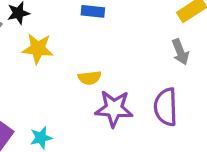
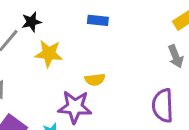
purple star: (114, 109) -> (75, 107), moved

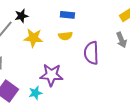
yellow semicircle: (95, 80) -> (65, 36), moved
purple semicircle: (163, 105) -> (91, 53), moved

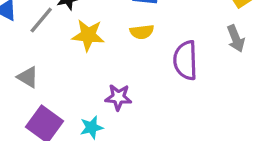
purple star: (51, 75) -> (118, 97), size x0.7

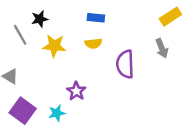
gray line: (41, 20) -> (20, 35), turned -70
purple star: (118, 97) -> (76, 91), turned 30

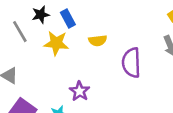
blue rectangle: (96, 18) -> (68, 19), moved, turned 56

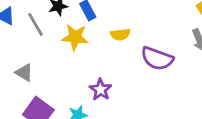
purple semicircle: (131, 63) -> (157, 58), turned -68

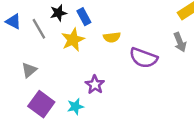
yellow star: (75, 37) -> (73, 40), turned -30
gray triangle: (24, 73) -> (29, 70), turned 49

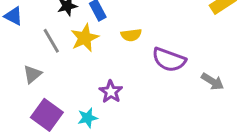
gray line: (39, 29) -> (51, 41), moved
gray arrow: (180, 42) -> (213, 81), moved, turned -36

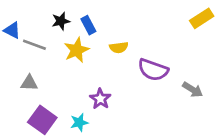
gray line: (51, 41) -> (34, 45), moved, turned -40
gray triangle: (32, 74) -> (29, 83), turned 42

